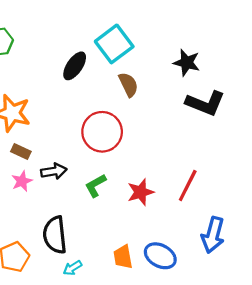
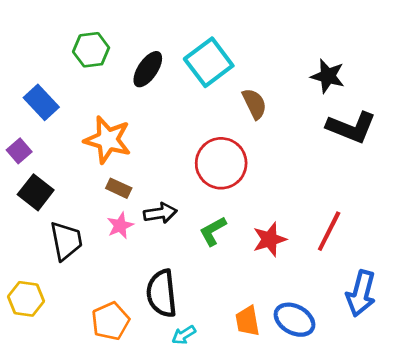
cyan square: (114, 44) -> (209, 62), moved
black ellipse: (75, 66) -> (148, 69), moved

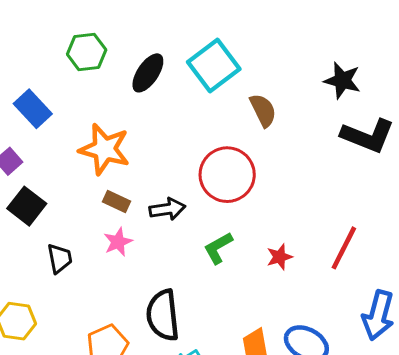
black arrow: (160, 213) -> (167, 209), moved
red star: (270, 239) -> (279, 257), size x0.7
black trapezoid: (66, 241) -> (60, 258), size x0.7

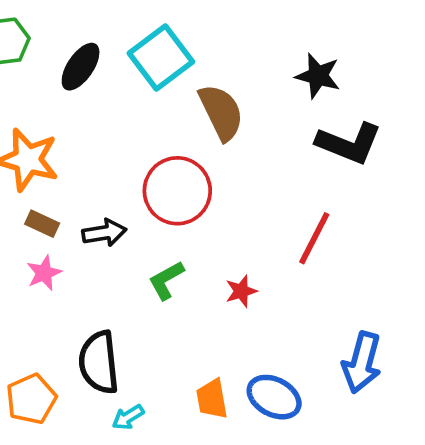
brown semicircle: (263, 110) -> (221, 112), size x1.4
red line: (344, 248) -> (314, 238), moved

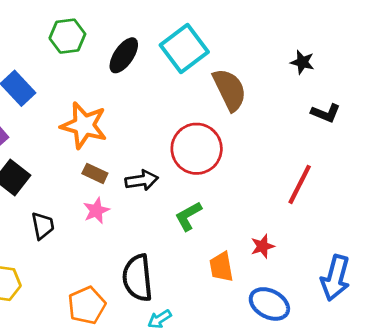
black star: (318, 76) -> (302, 62), size x0.7
black L-shape: (349, 143) -> (326, 113), size x0.6
red star: (241, 291) -> (263, 246), moved
orange trapezoid: (212, 399) -> (221, 267), moved

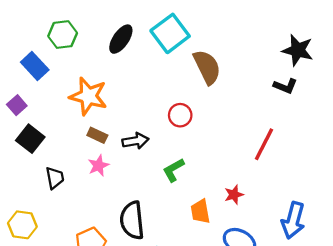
green hexagon: (67, 36) -> (63, 35), moved
black star: (302, 62) -> (298, 50), moved, size x1.6
red circle: (197, 149) -> (180, 115), size x0.6

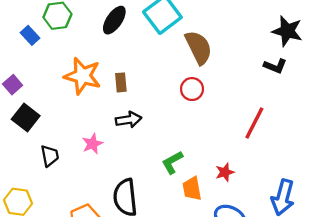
blue rectangle: (35, 66) -> (30, 35), moved, size x0.7
red circle: (180, 115) -> (192, 89), moved
brown rectangle: (97, 135) -> (121, 82), moved, turned 60
green L-shape: (173, 170) -> (172, 162), moved

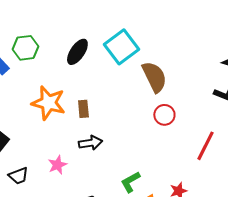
red circle: (192, 89) -> (164, 115), moved
black trapezoid: (50, 156) -> (18, 176), turned 80

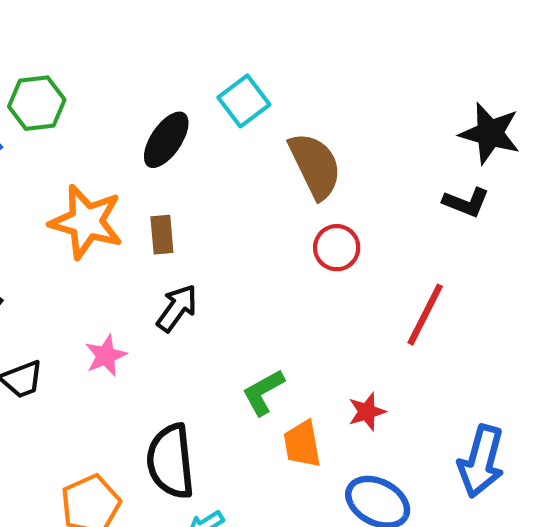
cyan square: (121, 47) -> (244, 101), size x0.7
black ellipse: (77, 52) -> (166, 140), moved
black arrow: (90, 143) -> (177, 308), turned -45

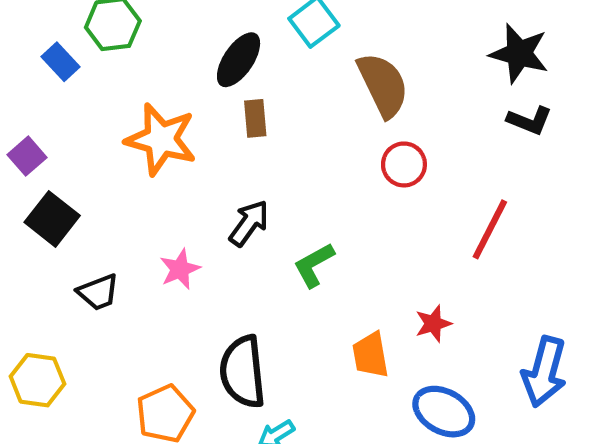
black star: (490, 133) -> (519, 53), moved
brown rectangle: (162, 235) -> (255, 118), moved
green L-shape: (263, 392) -> (314, 265), moved

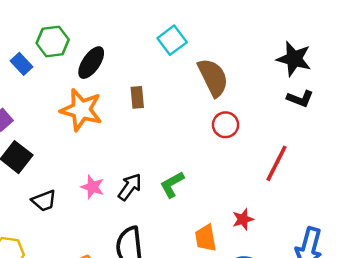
black ellipse: (239, 60) -> (91, 63), moved
black arrow: (249, 223) -> (130, 187), moved
pink star: (180, 269) -> (92, 187), turned -30

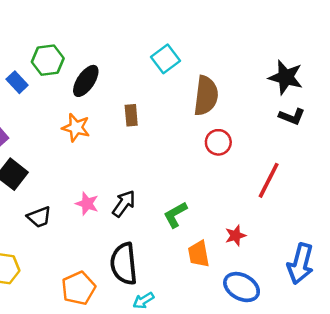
brown semicircle: (213, 78) -> (206, 96), turned 33
orange star: (81, 110) -> (76, 128), size x0.7
green L-shape: (172, 184) -> (175, 215), moved

